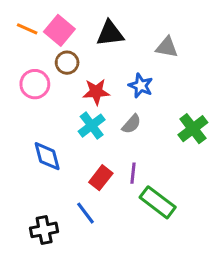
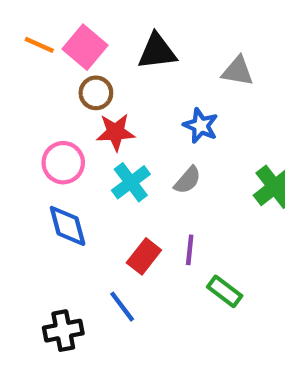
pink circle: (35, 84) -> (63, 163), moved
red star: (96, 92) -> (116, 132), moved
green rectangle: (158, 202) -> (225, 291), size x0.7

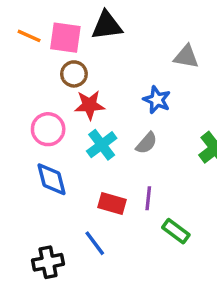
pink square: (85, 47) -> (65, 38), turned -32
black triangle: (157, 51) -> (107, 26), moved
red rectangle: (144, 256) -> (112, 203), turned 68

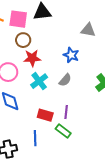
green rectangle: (176, 231) -> (63, 131), moved
blue line: (95, 243) -> (35, 138), turned 35

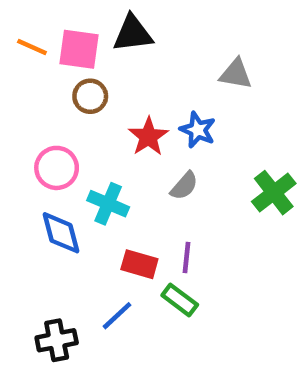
red star: (32, 58) -> (148, 137), moved, turned -30
cyan cross: (39, 81) -> (108, 204), moved, turned -30
blue line: (35, 138) -> (117, 316), turned 49

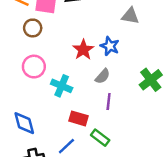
brown circle: (90, 96) -> (33, 28), moved
blue diamond: (61, 233) -> (24, 123), moved
purple line: (186, 257) -> (109, 102), moved

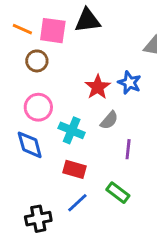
gray semicircle: (103, 76) -> (109, 120), moved
red rectangle: (78, 118) -> (74, 169), moved
blue diamond: (24, 123) -> (30, 145), moved

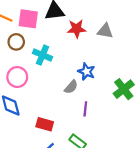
blue star: (129, 83) -> (86, 72), moved
red star: (98, 87) -> (77, 29), moved, turned 30
cyan cross: (72, 130) -> (43, 55), moved

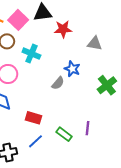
pink square: (28, 19) -> (18, 20), turned 36
gray triangle: (105, 31) -> (95, 43), moved
purple line: (85, 109) -> (88, 128), moved

